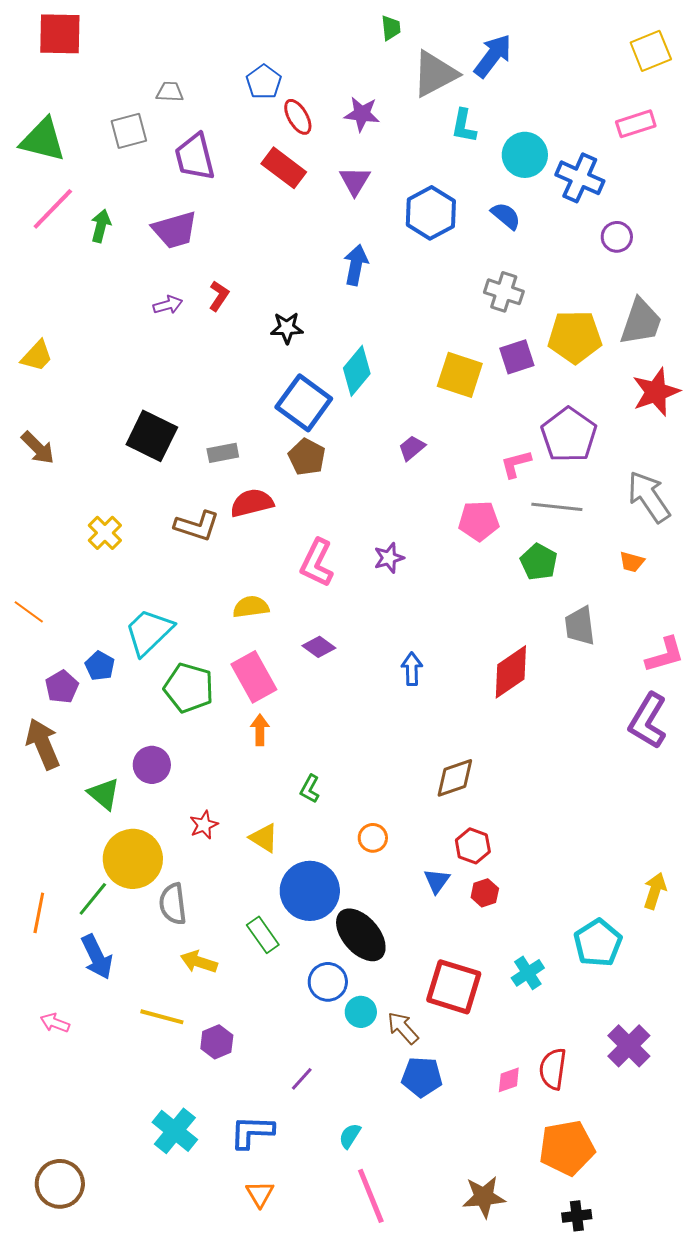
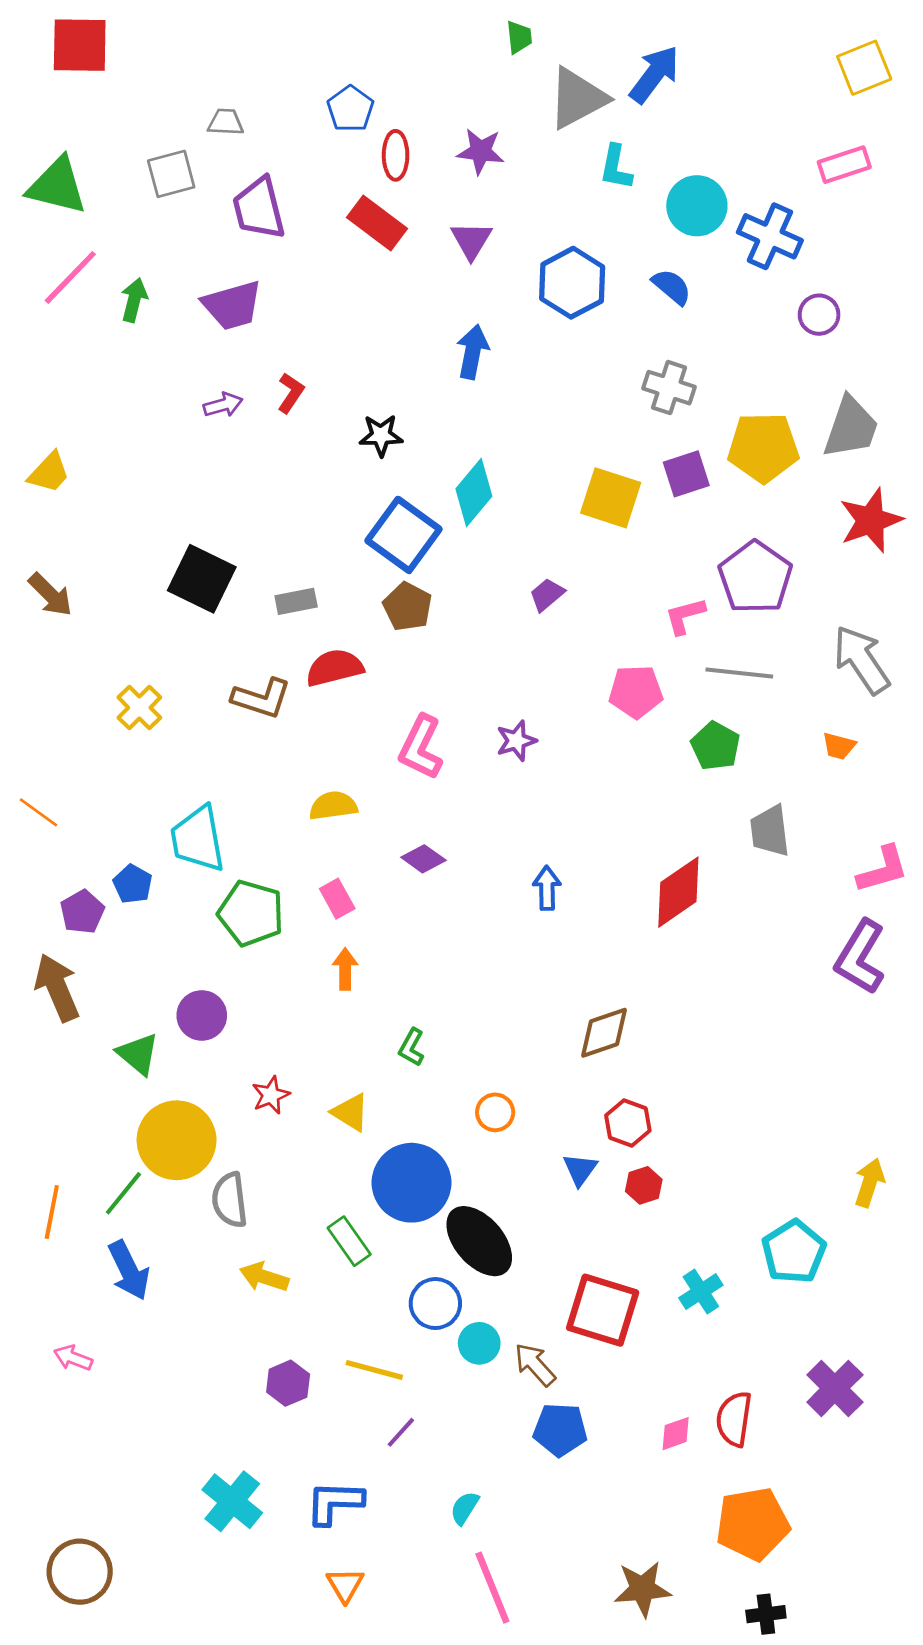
red ellipse: (298, 117) -> (396, 155), turned 30
cyan trapezoid: (149, 632) -> (198, 839), turned -56
pink rectangle: (254, 677) -> (337, 899), size x0.6
yellow line: (162, 1017) -> (374, 1370), moved

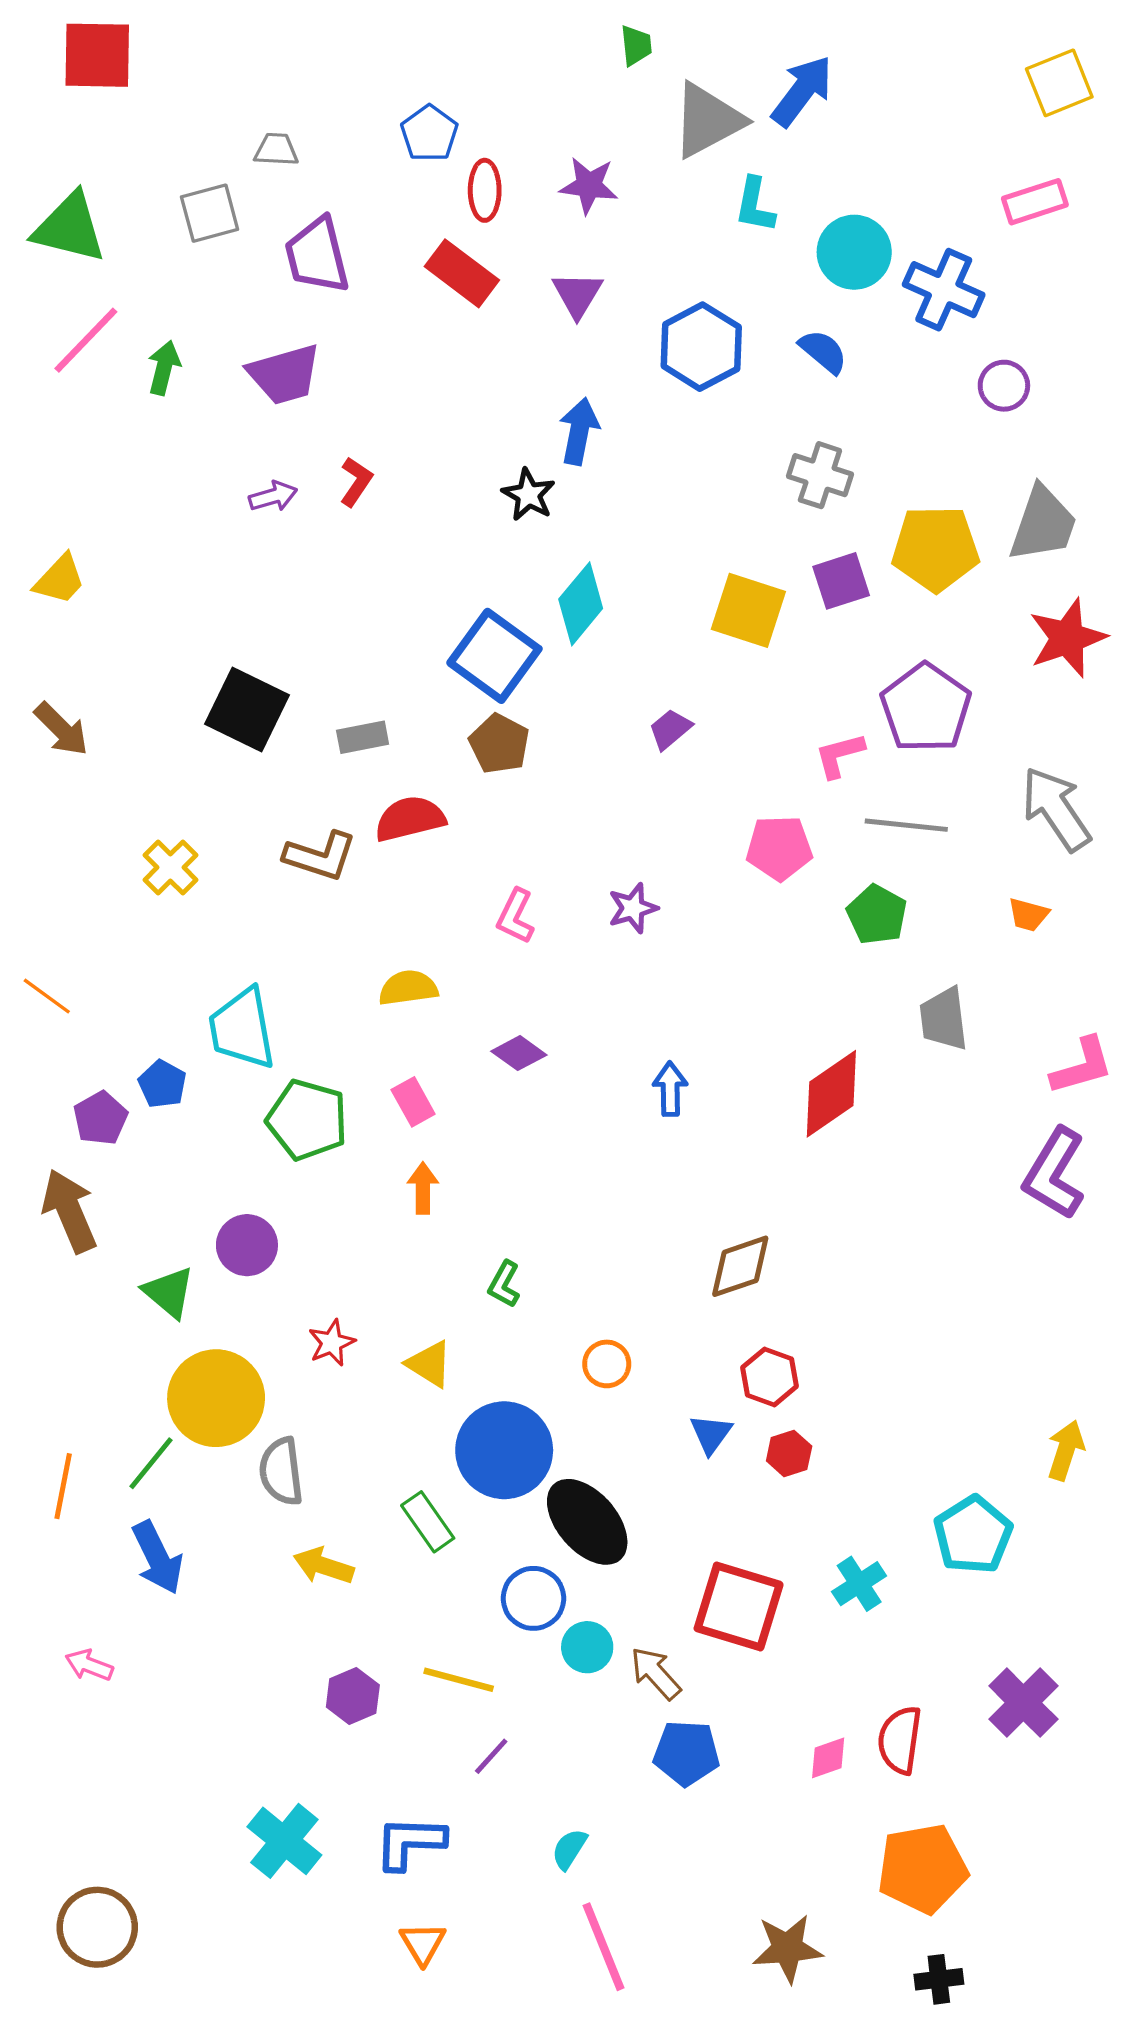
black star: (381, 435) -> (529, 495), moved, turned 30
pink L-shape: (421, 747) -> (516, 916), size x0.7

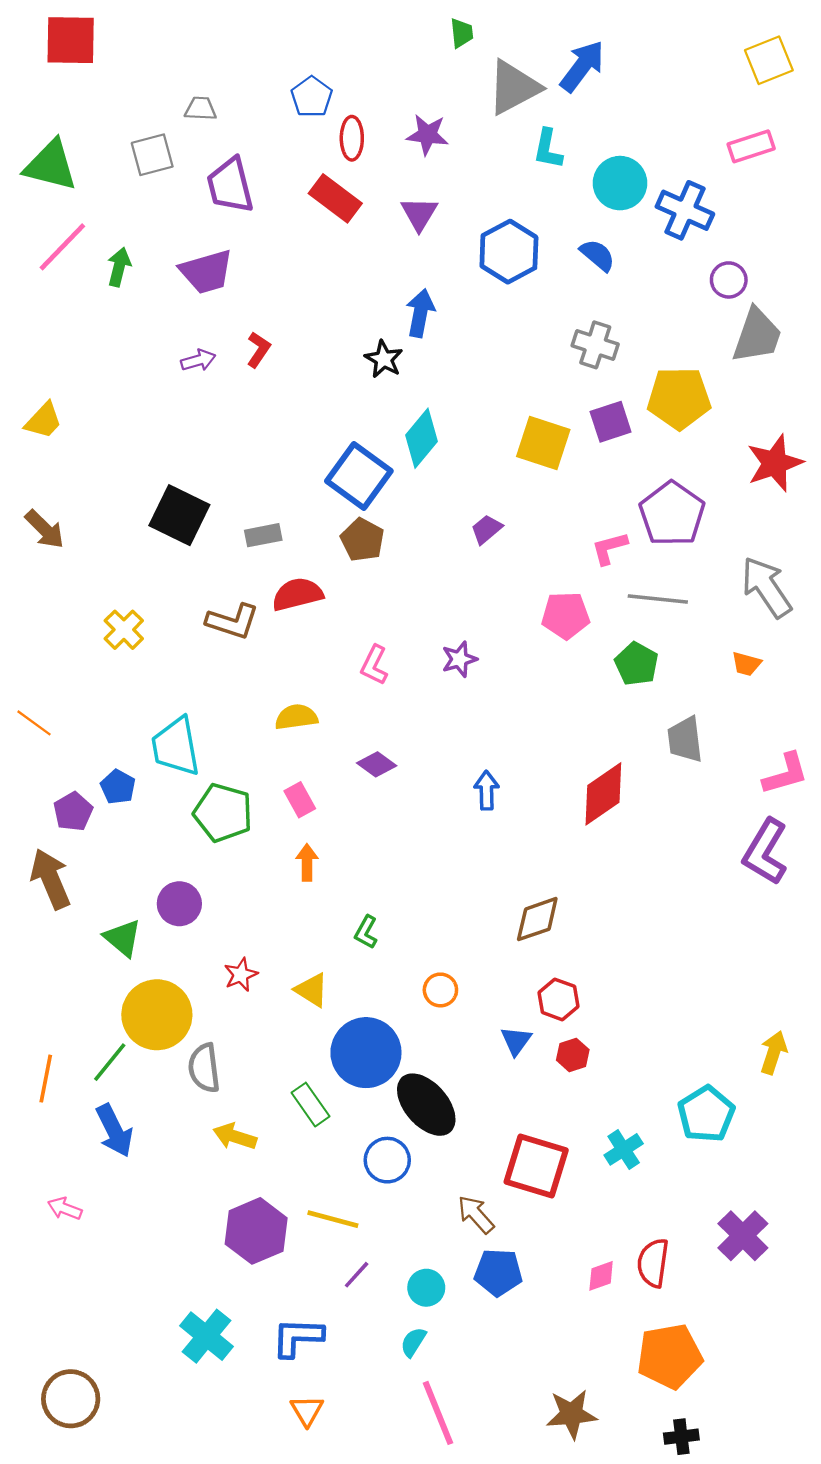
gray trapezoid: (1043, 524) -> (757, 335), moved
cyan circle: (587, 1647) -> (426, 1288), moved
purple hexagon: (353, 1696) -> (256, 1231), size x1.6

